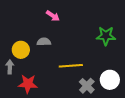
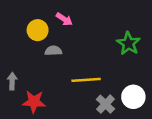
green star: (106, 36) -> (129, 43), turned 30
yellow circle: (21, 50) -> (38, 30), moved

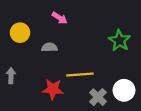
yellow circle: (38, 30) -> (20, 33), moved
red star: (34, 102) -> (53, 89), moved

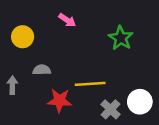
green star: (119, 41) -> (121, 38), moved
gray semicircle: (49, 47) -> (42, 70), moved

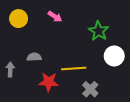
yellow circle: (23, 37) -> (19, 19), moved
white circle: (140, 102) -> (114, 56), moved

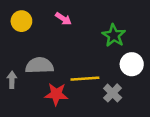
gray semicircle: (34, 57) -> (39, 65), size x1.6
gray cross: (90, 89) -> (113, 93), moved

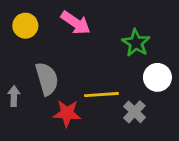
pink arrow: (63, 19) -> (76, 23), size x1.5
gray semicircle: (39, 65) -> (47, 79), turned 76

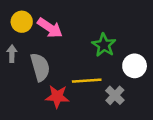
pink arrow: (76, 23) -> (50, 28), moved
green star: (136, 43) -> (104, 45), moved
gray arrow: (14, 96) -> (12, 54), moved

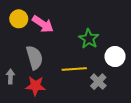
gray arrow: (12, 54) -> (10, 76), moved
red star: (57, 97) -> (35, 86), moved

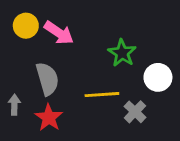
red star: (35, 86) -> (49, 118), turned 30

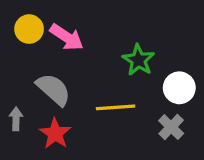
gray semicircle: (47, 79) -> (54, 89), turned -32
gray cross: (135, 112) -> (171, 127), moved

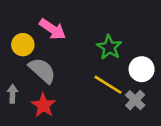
yellow circle: (29, 29) -> (23, 45), moved
yellow line: (116, 107) -> (108, 85), moved, turned 36

